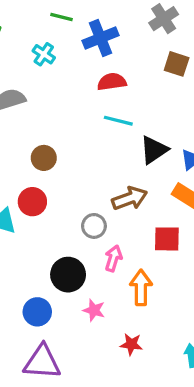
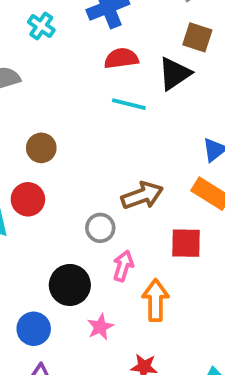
black triangle: (154, 150) -> (175, 74), moved
pink star: (94, 310) -> (100, 327), turned 30

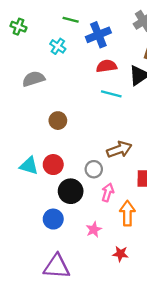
red circle: (28, 199) -> (53, 165), moved
black circle: (70, 285) -> (71, 191), moved
blue circle: (34, 329) -> (53, 219), moved

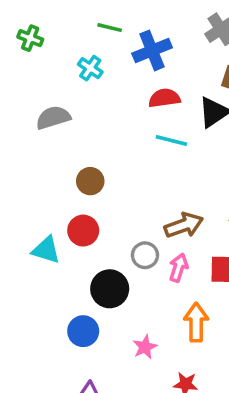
red circle: (53, 165) -> (83, 231), moved
pink arrow: (108, 192) -> (179, 268), moved

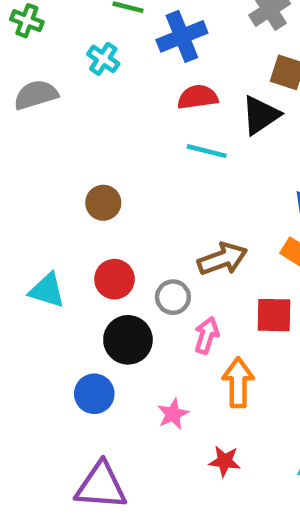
gray semicircle: (53, 118) -> (36, 95), moved
red circle: (83, 231) -> (114, 279), moved
pink arrow: (179, 268) -> (207, 335), moved

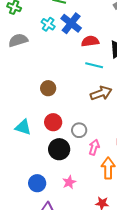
blue cross: (182, 36) -> (71, 23), moved, turned -30
brown arrow: (222, 259) -> (101, 93), moved
blue circle: (94, 394) -> (37, 183), moved
pink star: (173, 414) -> (69, 182), moved

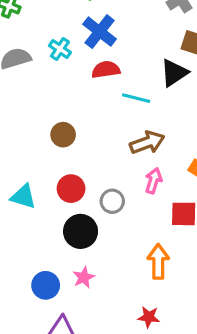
cyan cross: (48, 24) -> (60, 49), moved
red semicircle: (90, 41) -> (106, 70), moved
pink arrow: (94, 147) -> (153, 181), moved
pink star: (69, 182) -> (84, 277), moved

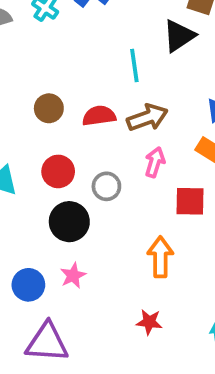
red semicircle: (106, 70) -> (99, 116), moved
cyan line: (136, 98) -> (134, 66), turned 68

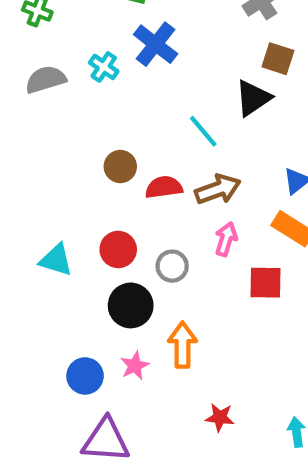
cyan line: (134, 66) -> (203, 131), turned -32
brown circle: (49, 108) -> (120, 167), moved
orange arrow: (160, 257) -> (182, 345), moved

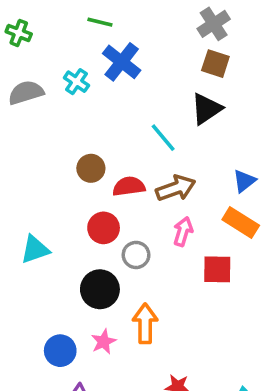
brown square: (278, 59) -> (215, 64), moved
red circle: (118, 249) -> (104, 228), moved
cyan triangle: (56, 260) -> (35, 250), turned -36

